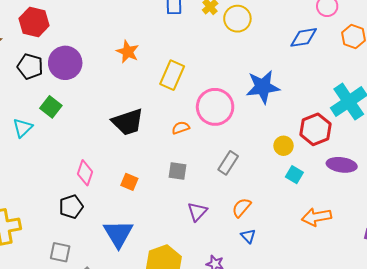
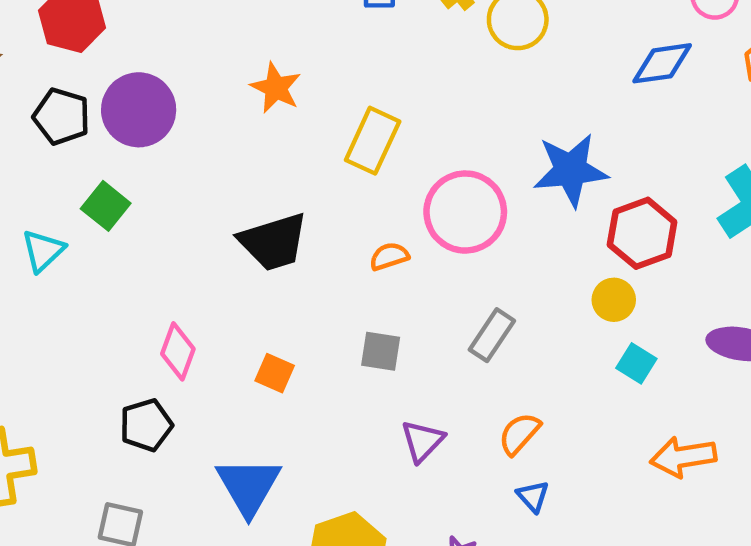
red hexagon: (316, 129) -> (642, 233), moved

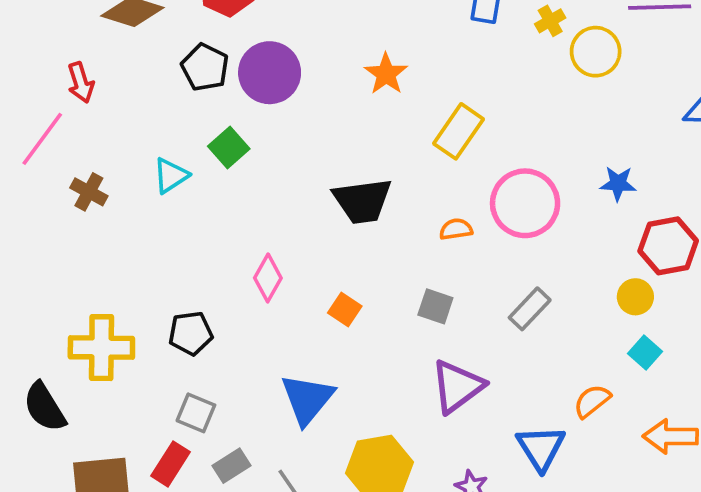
blue star: (571, 170) -> (618, 184), size x0.6
black pentagon: (146, 425) -> (191, 333), moved
orange semicircle: (519, 434) -> (592, 401), moved
purple triangle: (422, 441) -> (457, 386), size x1.5
blue triangle: (533, 496) -> (541, 448), size x1.8

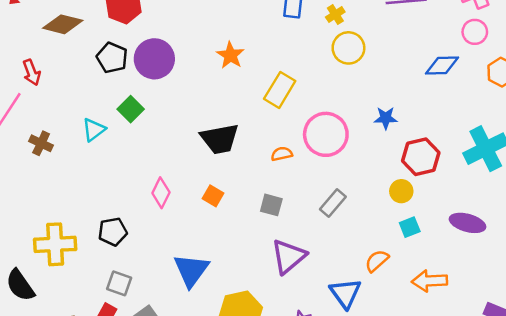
yellow circle: (596, 52) -> (348, 48), moved
orange square: (345, 310) -> (213, 196), moved
cyan square: (645, 353) -> (410, 227), turned 30

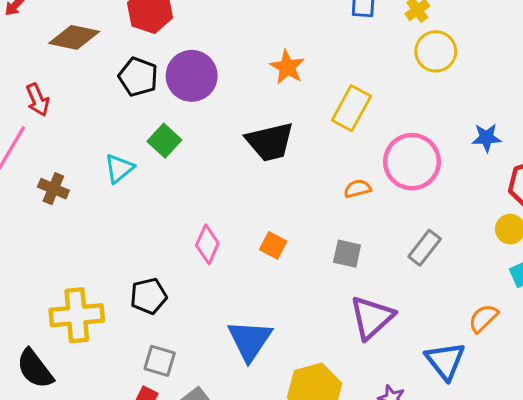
black trapezoid: (220, 139) -> (270, 142), moved

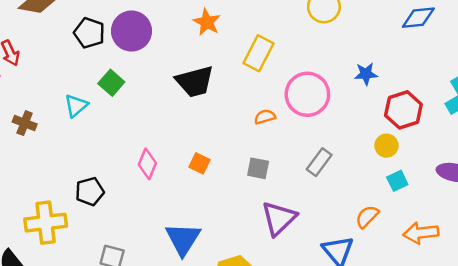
black pentagon: (149, 296) -> (90, 191), moved

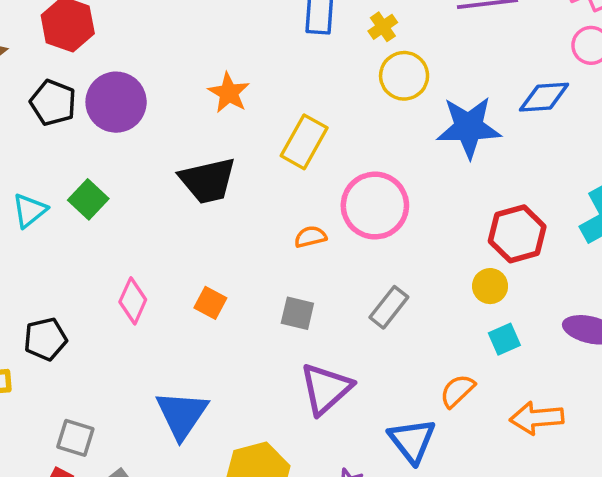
blue star: (366, 74) -> (469, 127), moved, size x1.8
green square: (111, 83) -> (88, 199), moved

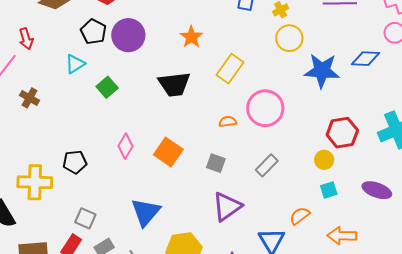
cyan triangle: (30, 210) -> (75, 64), moved
orange square: (210, 303) -> (168, 152), size x1.6

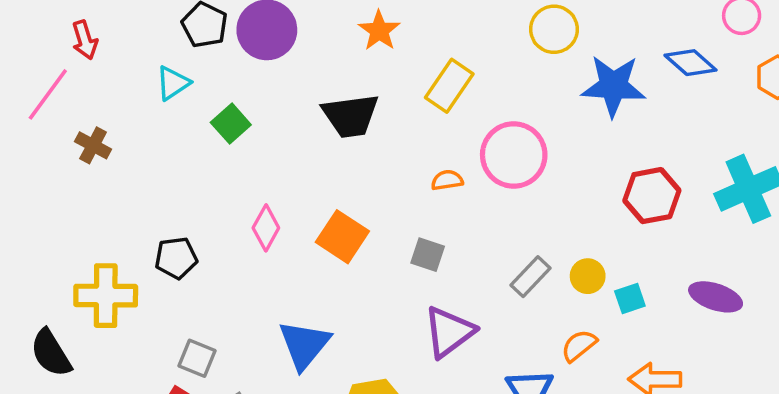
blue diamond: (366, 59) -> (691, 63), turned 40
yellow circle: (324, 160) -> (588, 276), moved
gray rectangle: (267, 165) -> (531, 277), moved

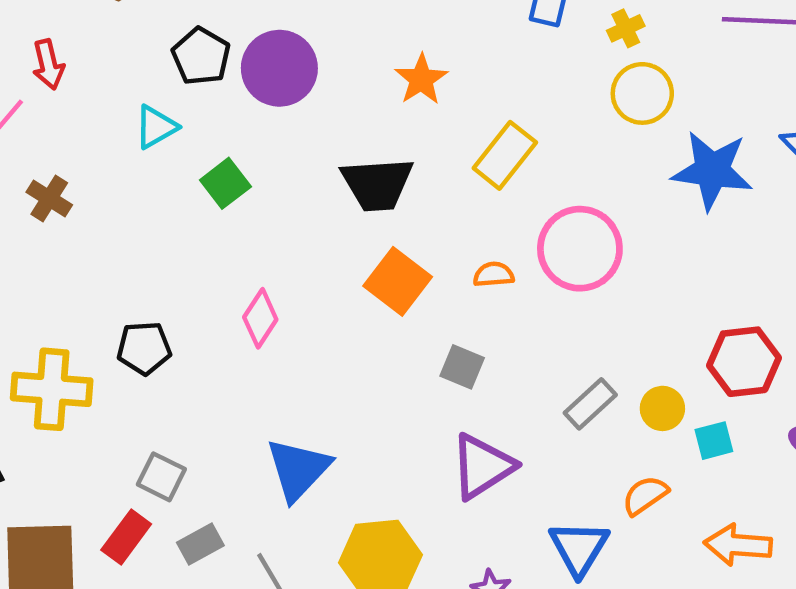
red hexagon: (652, 196) -> (744, 362), moved
orange square: (342, 237) -> (398, 281), moved

